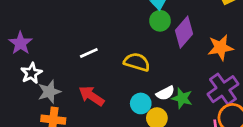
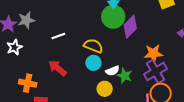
green circle: (160, 21) -> (113, 17), size x1.5
orange star: (220, 48) -> (153, 54), moved
gray star: (49, 92) -> (26, 20), moved
cyan circle: (141, 103) -> (93, 63), moved

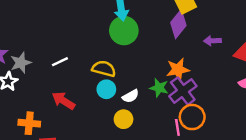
gray star: (26, 20) -> (21, 63), moved
purple diamond: (130, 27) -> (178, 24), moved
green star: (125, 76) -> (159, 88), moved

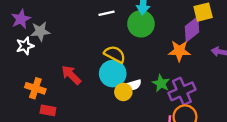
white line: (60, 62) -> (107, 13), moved
orange star: (178, 70) -> (179, 51), moved
cyan circle: (106, 89) -> (113, 74), size x1.5
yellow circle: (124, 119) -> (123, 92), moved

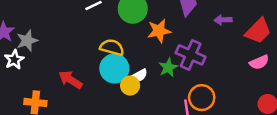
orange star: (179, 51) -> (159, 31), moved
green star: (161, 83) -> (168, 67), turned 30
purple cross: (182, 91) -> (191, 55), moved, turned -30

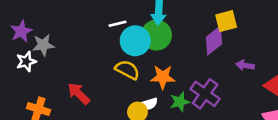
orange star: (159, 31) -> (163, 77), moved
cyan circle: (114, 68) -> (135, 41), moved

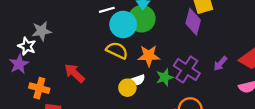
purple star: (21, 31) -> (19, 64), moved
purple diamond: (214, 41) -> (193, 22), turned -35
white star: (26, 61) -> (27, 46), turned -30
purple arrow: (245, 65) -> (220, 63), moved, turned -56

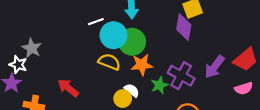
green circle: (142, 19) -> (132, 42), moved
gray star: (42, 31) -> (32, 48), turned -30
purple arrow: (220, 63) -> (214, 67), size x1.5
white semicircle: (137, 80) -> (132, 90), turned -119

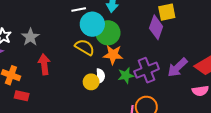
gray star: (32, 48) -> (30, 37), moved
purple cross: (181, 76) -> (147, 70), turned 30
red arrow: (68, 88) -> (44, 64), turned 36
white semicircle: (132, 90) -> (100, 76), turned 40

